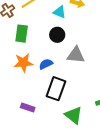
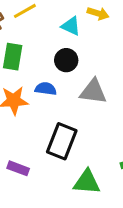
blue semicircle: (46, 64) -> (46, 89), moved, turned 32
green triangle: (74, 115) -> (87, 182), turned -36

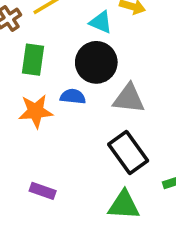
black circle: (66, 60) -> (96, 62), size x1.5
black rectangle: (62, 141) -> (128, 153), moved, turned -56

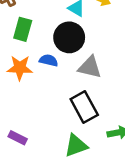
purple rectangle: (43, 191) -> (18, 138), moved
green triangle: (124, 205) -> (76, 146), turned -30

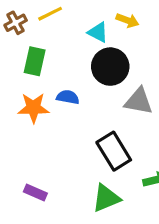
black circle: (69, 37) -> (110, 67), moved
gray triangle: (90, 67) -> (139, 101), moved

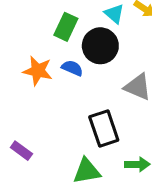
green rectangle: (35, 61) -> (66, 27), moved
black circle: (110, 67) -> (100, 46), moved

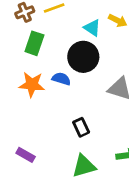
green rectangle: (66, 27) -> (34, 43), moved
black rectangle: (104, 128) -> (81, 127), moved, size x0.6

